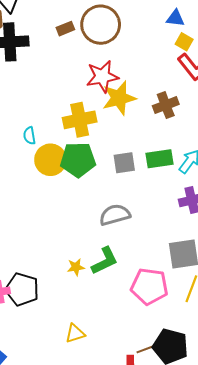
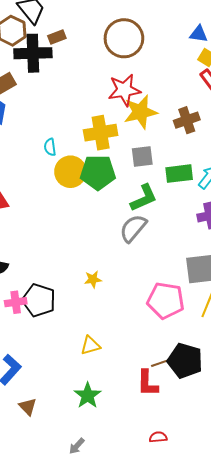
brown rectangle: (65, 29) -> (57, 37), moved
gray square: (124, 163) -> (142, 156), moved
gray semicircle: (115, 215) -> (133, 228), turned -36
green L-shape: (105, 261) -> (144, 198), moved

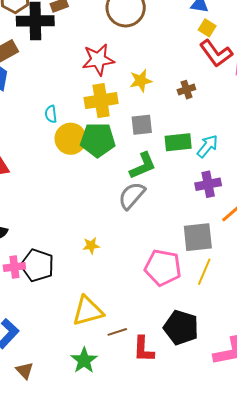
red star: (124, 90) -> (98, 60), moved
yellow star: (140, 112) -> (141, 81), size x0.7
brown cross: (187, 120) -> (186, 90), size x0.7
yellow triangle: (90, 346) -> (88, 311), size x1.6
brown line: (161, 363) -> (117, 332), moved

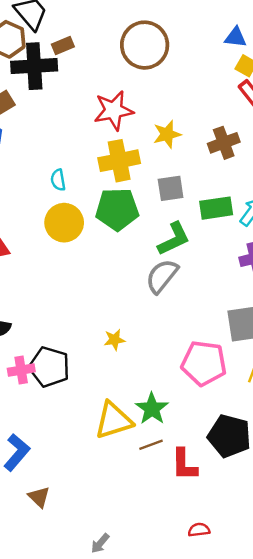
brown cross: (186, 90) -> (224, 143), size x1.4
yellow circle: (71, 139) -> (64, 223), moved
green star: (84, 360) -> (152, 409), moved

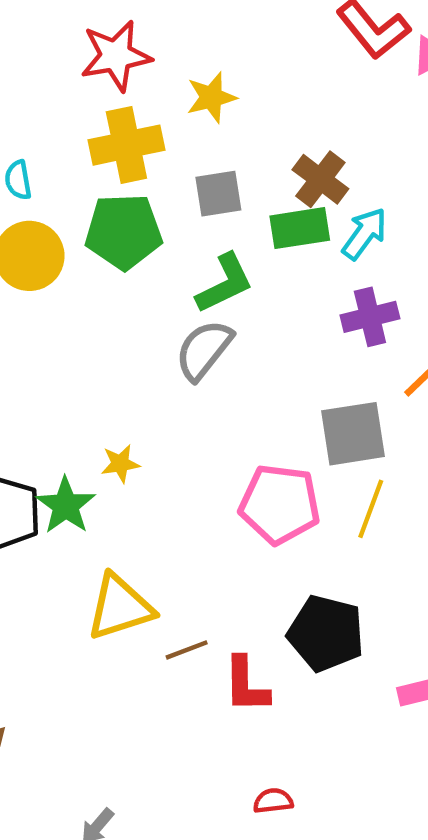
brown cross: (224, 143) -> (320, 179), moved, turned -32
green star: (152, 409) -> (66, 505), moved

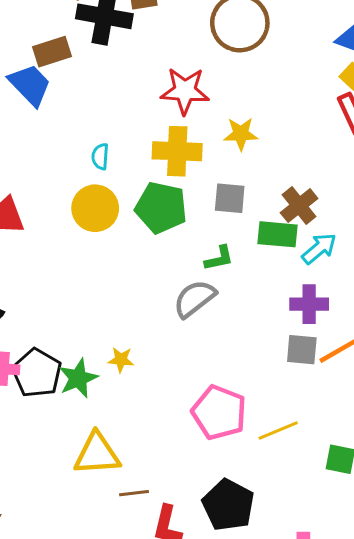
green L-shape: (225, 283) -> (219, 258), size x0.7
gray square: (353, 434) -> (302, 350), moved, size x0.7
yellow line: (371, 509) -> (278, 430), turned 33

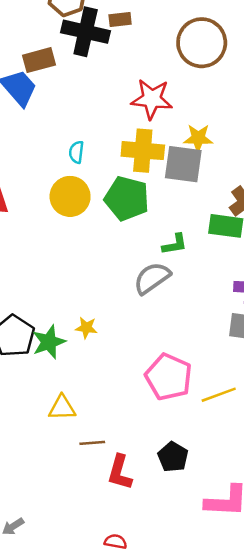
gray square: (230, 198) -> (183, 164), moved, size x1.4
yellow triangle: (97, 454) -> (62, 408), size x0.7
black pentagon: (228, 505) -> (173, 457), size x0.7

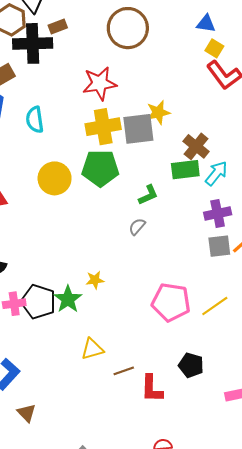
yellow star: (198, 138) -> (158, 112), moved
cyan semicircle: (76, 152) -> (35, 120), moved, size x1.4
gray semicircle: (152, 278) -> (137, 227), size x0.6

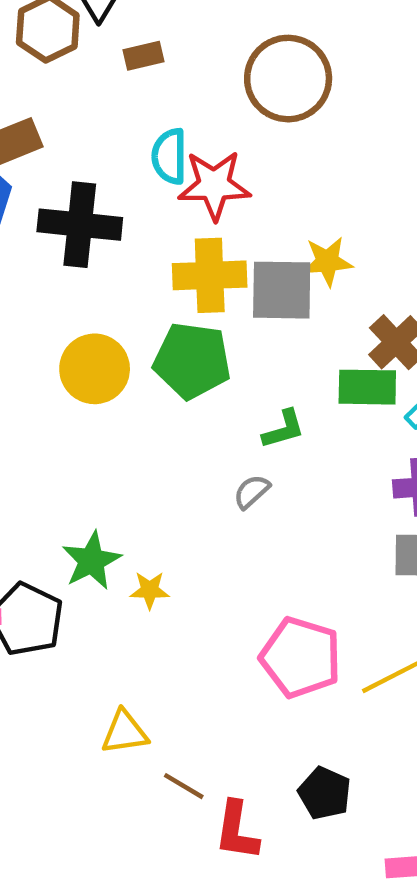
black cross: (33, 43) -> (80, 225), moved
cyan semicircle: (35, 120) -> (169, 156), moved
green star: (68, 299) -> (91, 561), moved
brown line: (124, 371) -> (184, 786), turned 42

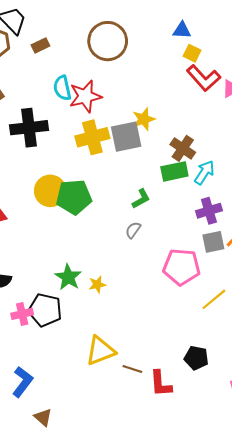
green pentagon: (192, 361) -> (74, 197), moved
pink pentagon: (301, 657) -> (182, 267), moved
yellow triangle: (125, 732) -> (100, 351), size x1.4

